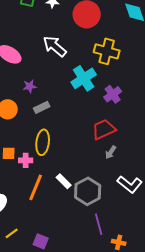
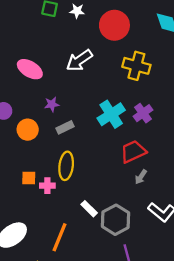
white arrow: (55, 46) -> (79, 60), turned -75
cyan cross: (84, 78) -> (111, 114), moved
orange line: (36, 187) -> (59, 237), moved

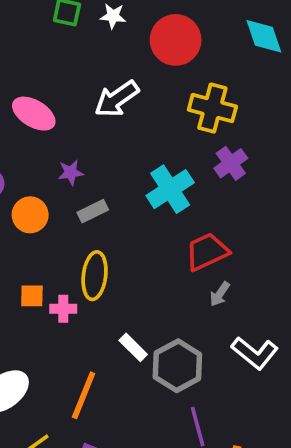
purple cross: (143, 113) -> (231, 163), moved

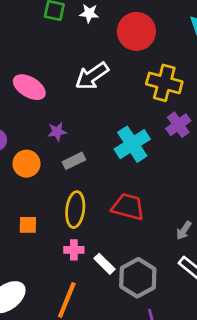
red trapezoid: (207, 252) -> (128, 207), moved, turned 40
gray arrow: (220, 294) -> (184, 230), moved
pink cross: (63, 309) -> (74, 250), moved

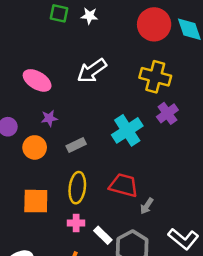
red circle: (136, 31) -> (154, 24), moved
purple star: (57, 132) -> (49, 118), moved
orange square: (28, 225) -> (36, 201), size x1.6
gray arrow: (184, 230) -> (147, 206), moved

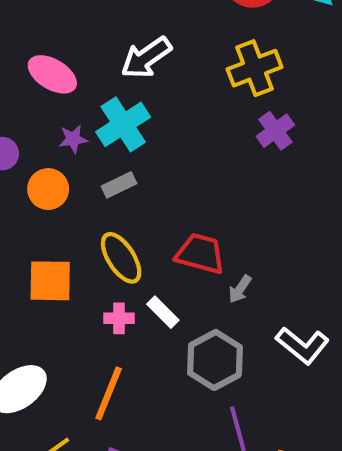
yellow cross: (155, 77) -> (255, 68), turned -36
cyan cross: (127, 130) -> (123, 124), moved
yellow ellipse: (77, 188) -> (121, 258), turned -40
white rectangle: (103, 235) -> (163, 312), moved

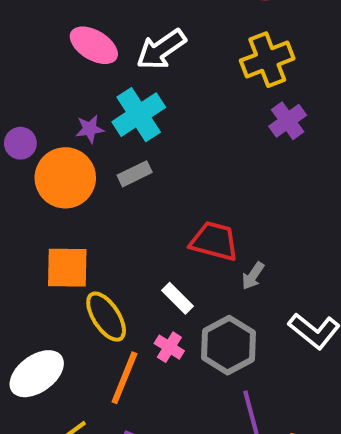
pink ellipse: (52, 74) -> (94, 45), moved
orange circle: (48, 189) -> (65, 178), size x1.5
yellow ellipse: (121, 258) -> (106, 317), moved
pink cross: (119, 318) -> (169, 347), moved, turned 32

